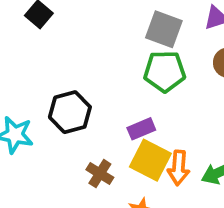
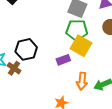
yellow square: (150, 160) -> (81, 46), moved
brown cross: (100, 174) -> (14, 68), moved

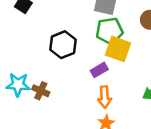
black hexagon: (26, 49) -> (63, 45), moved
orange arrow: (82, 81) -> (105, 97), moved

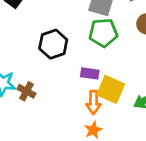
yellow square: (118, 49) -> (111, 89), moved
purple rectangle: (99, 70) -> (90, 73), turned 35

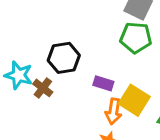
black hexagon: (53, 44) -> (64, 58), moved
purple rectangle: (90, 73) -> (103, 83), moved

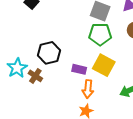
cyan star: (19, 75) -> (17, 68), turned 30
yellow square: (134, 100) -> (104, 65), moved

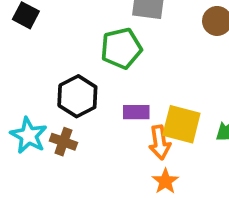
green pentagon: (100, 34) -> (121, 48), moved
yellow square: (104, 65) -> (181, 124), moved

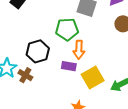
yellow square: (181, 124) -> (93, 77), turned 35
orange arrow: (160, 143) -> (79, 50), moved

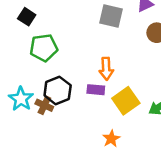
green pentagon: (67, 29) -> (44, 48), moved
black hexagon: (38, 51) -> (58, 90), moved

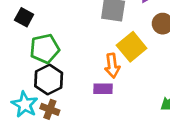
black hexagon: (58, 90) -> (49, 79), moved
yellow square: (126, 101) -> (132, 47), moved

